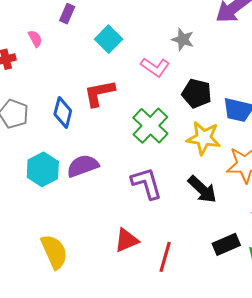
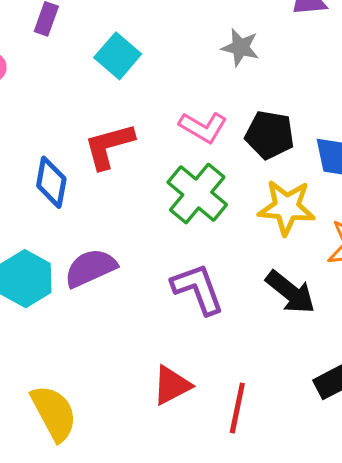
pink L-shape: (155, 67) -> (203, 127), moved

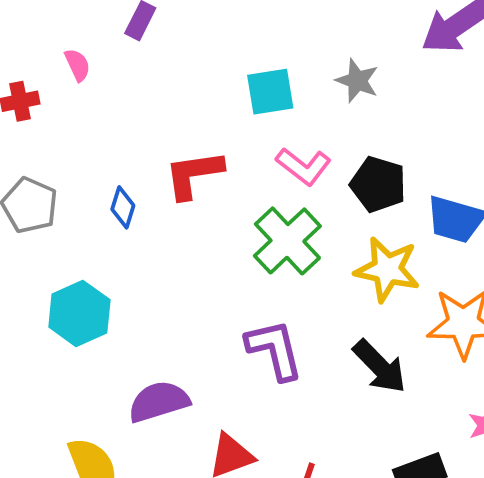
cyan square: (118, 56) -> (270, 92), moved, turned 33
blue diamond: (51, 182) -> (123, 207), size x0.7
purple semicircle: (90, 268) -> (159, 402), moved

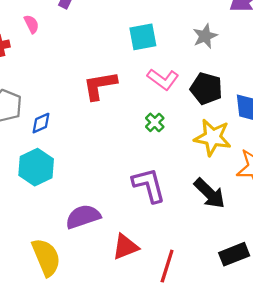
gray star: (357, 81) -> (205, 36), moved, turned 30
blue diamond: (123, 207) -> (41, 123), moved, turned 50
green cross: (287, 241) -> (155, 122), size x0.5

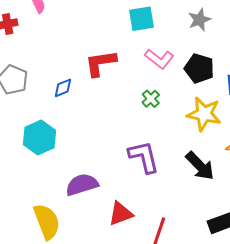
blue diamond: (41, 123) -> (63, 88), moved

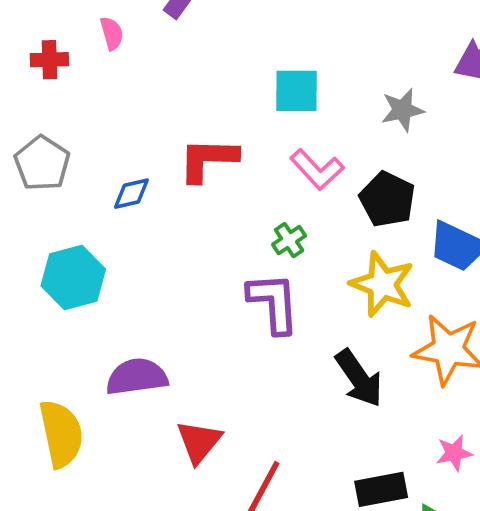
purple L-shape: (144, 157) -> (274, 303), moved
red triangle: (121, 214) -> (199, 442), turned -40

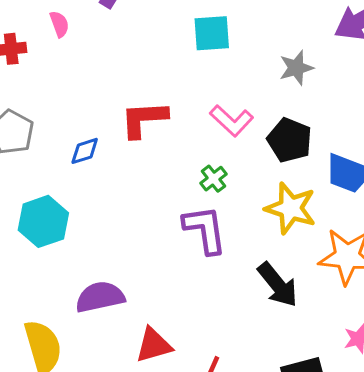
cyan square: (296, 91) -> (212, 33), moved
red triangle: (199, 442) -> (154, 345), turned 39

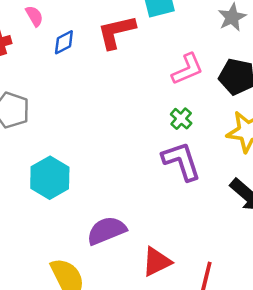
red L-shape: (144, 119) -> (116, 32), moved
pink L-shape: (232, 121) -> (187, 69), turned -56
blue diamond: (85, 151) -> (64, 42), moved

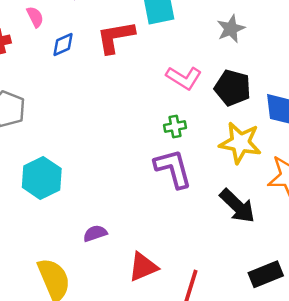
pink L-shape: (187, 69) -> (184, 78), turned 52
green cross: (181, 119) -> (175, 126), turned 35
purple semicircle: (106, 231) -> (95, 233), size x0.6

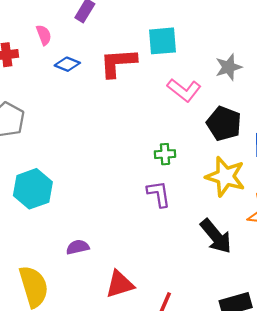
blue diamond: (63, 44) -> (67, 64), turned 40
pink L-shape: (184, 78) -> (184, 90), moved
purple L-shape: (173, 169) -> (159, 194), size x0.7

